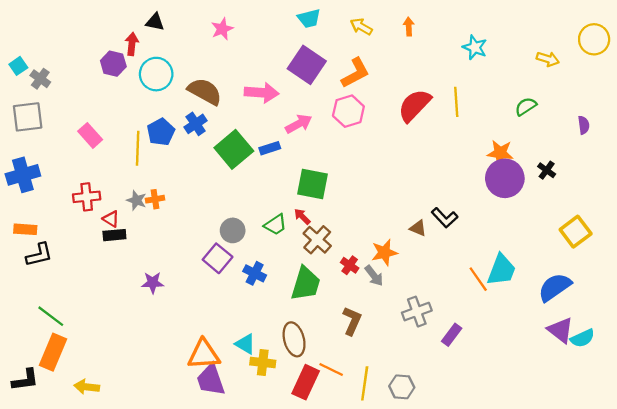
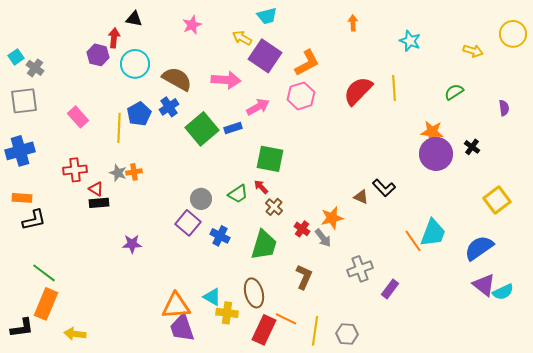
yellow arrow: (361, 27) -> (242, 38), moved
brown cross: (317, 240) -> (274, 207), size x0.7

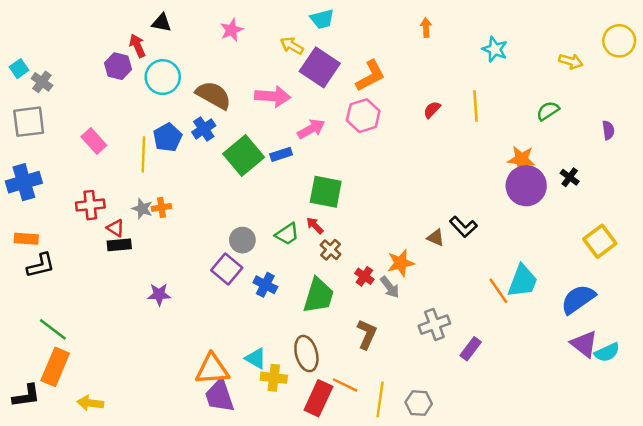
red arrow: (114, 38) -> (137, 46), turned -30
red semicircle: (358, 91) -> (432, 110), size x0.5

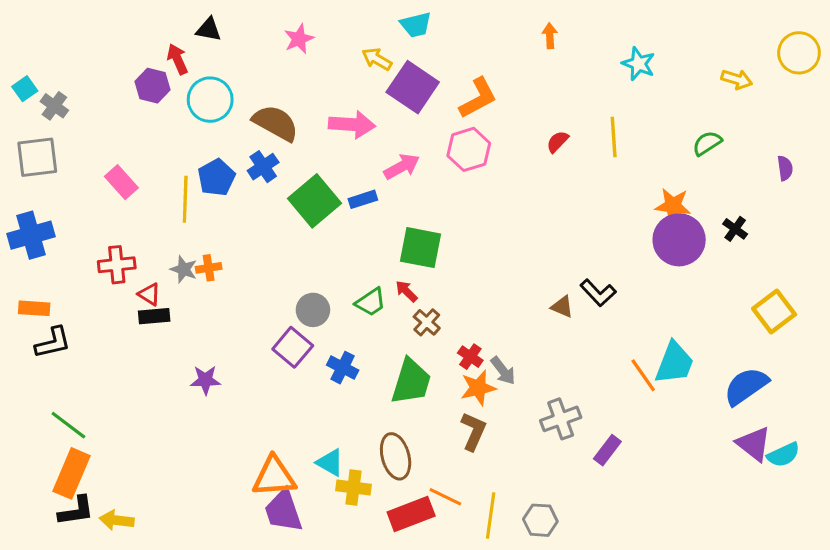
orange star: (401, 263) -> (478, 388), moved
black L-shape: (26, 396) -> (76, 511), moved
red rectangle: (318, 398) -> (411, 514), turned 44

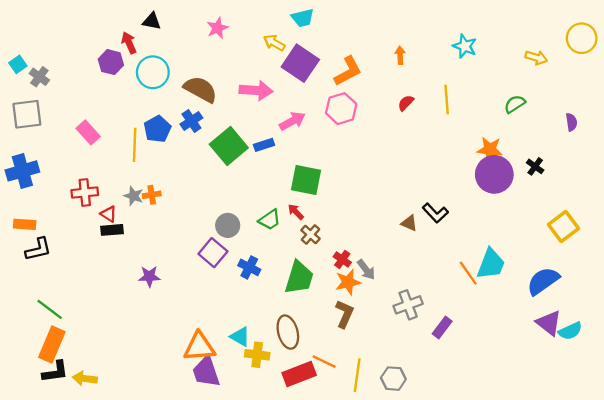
orange arrow: (550, 36) -> (400, 55), moved

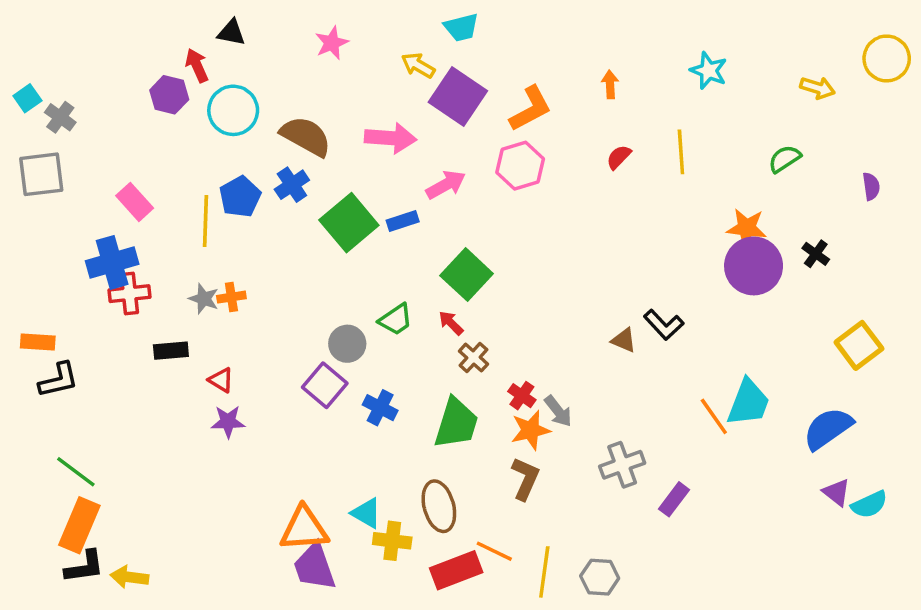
blue cross: (22, 171) -> (112, 262), moved
green square: (306, 180) -> (467, 275), turned 32
red triangle: (109, 214) -> (221, 380), moved
green trapezoid: (270, 220) -> (396, 320), moved
purple triangle: (549, 323) -> (837, 492), size x0.7

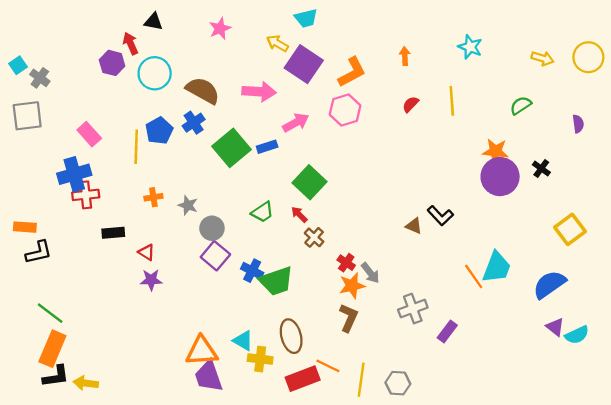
yellow circle: (887, 58) -> (588, 57), moved
gray star: (204, 299) -> (188, 205), moved
gray circle: (347, 344) -> (212, 228), moved
green trapezoid: (456, 423) -> (276, 281), moved, turned 54

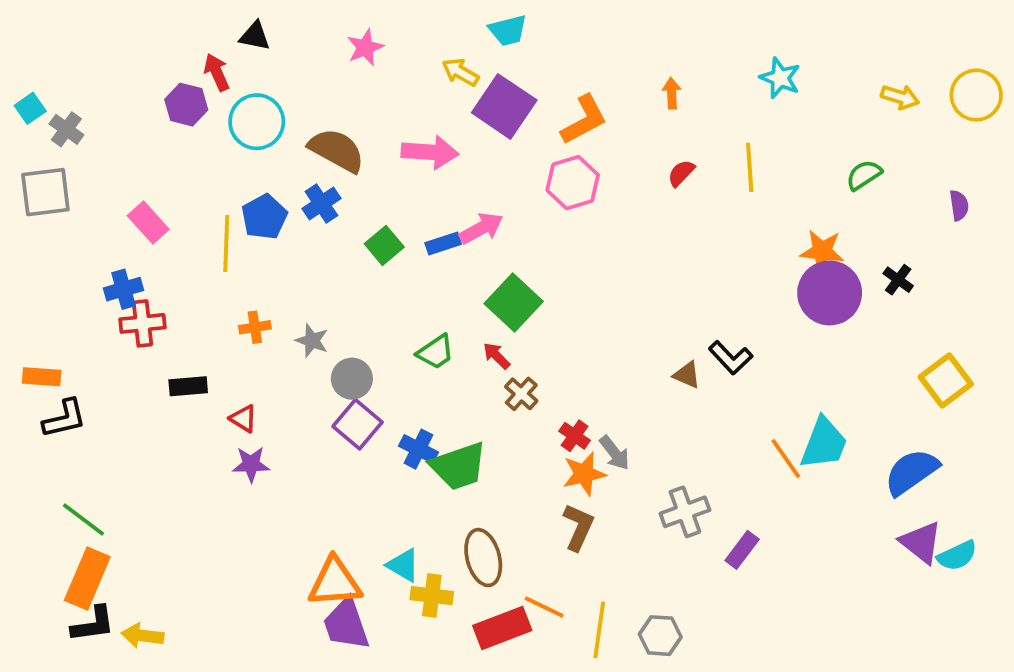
pink arrow: (296, 123) -> (481, 228), moved
green square: (231, 148) -> (384, 245), size x0.6
blue cross: (74, 174) -> (123, 289), size x0.7
purple triangle: (555, 327) -> (921, 542), size x1.4

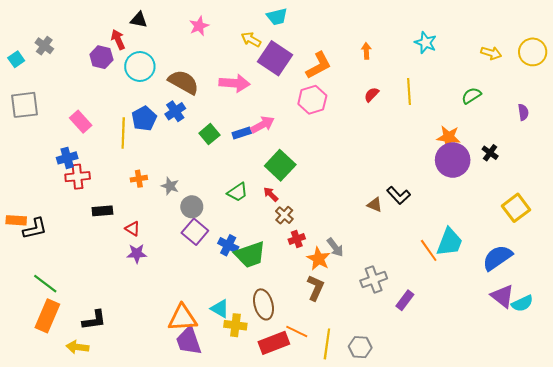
gray cross: (66, 129) -> (44, 46), moved
orange rectangle: (42, 377) -> (16, 220), moved
red cross: (575, 436) -> (297, 239), moved, turned 35
orange star: (584, 474) -> (319, 259), turned -30
black L-shape: (93, 624) -> (94, 320), moved

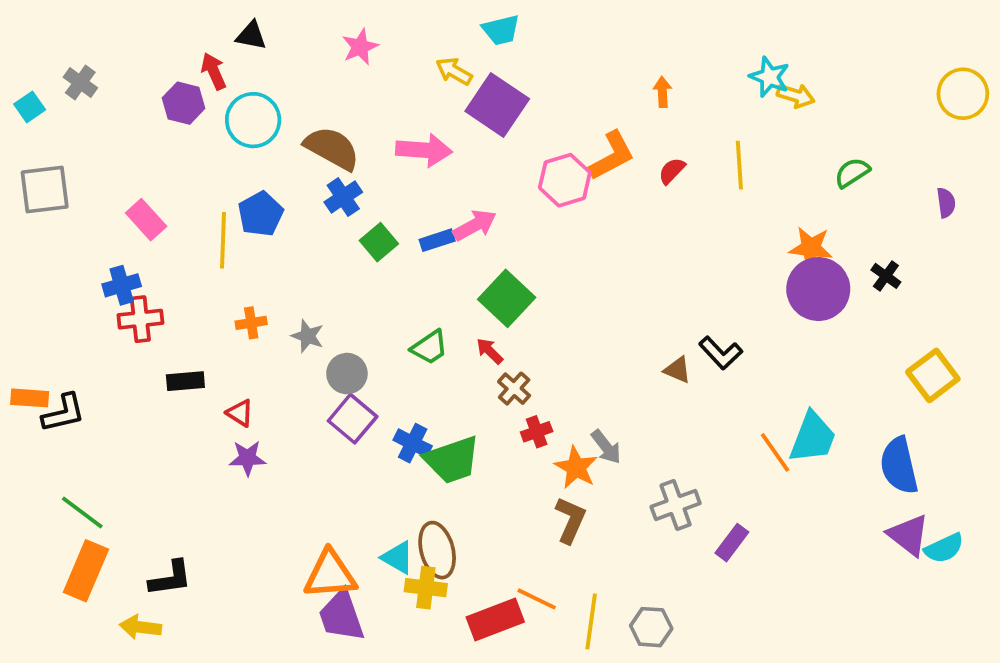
yellow arrow: (491, 53) -> (796, 96), moved
orange L-shape: (319, 65) -> (612, 156), moved
blue cross: (175, 111) -> (343, 197), moved
blue semicircle: (497, 258) -> (899, 466), turned -68
brown ellipse: (264, 304) -> (437, 550), moved

